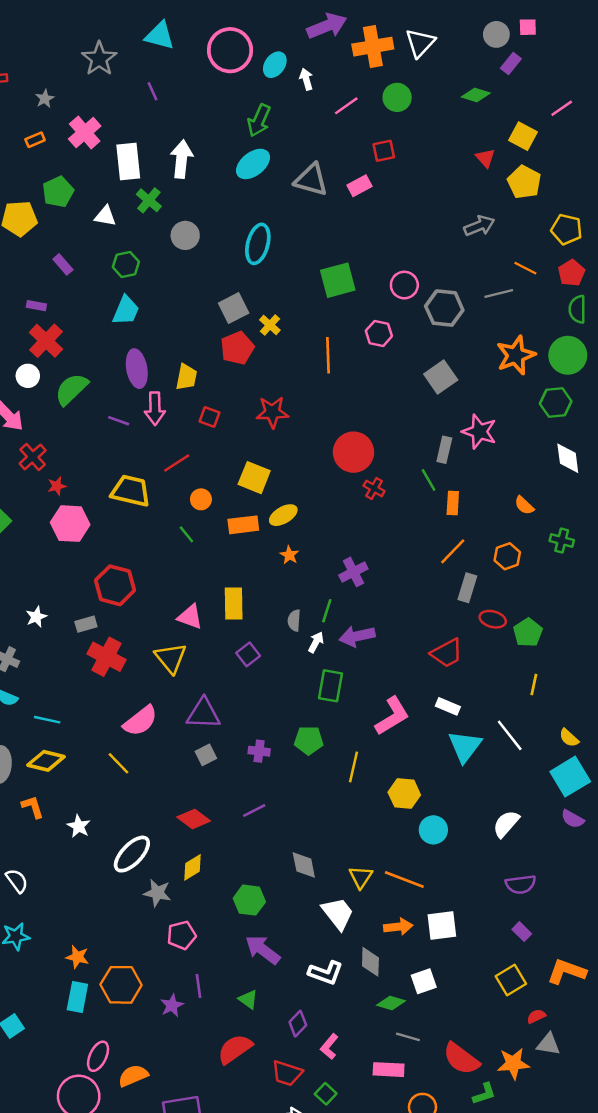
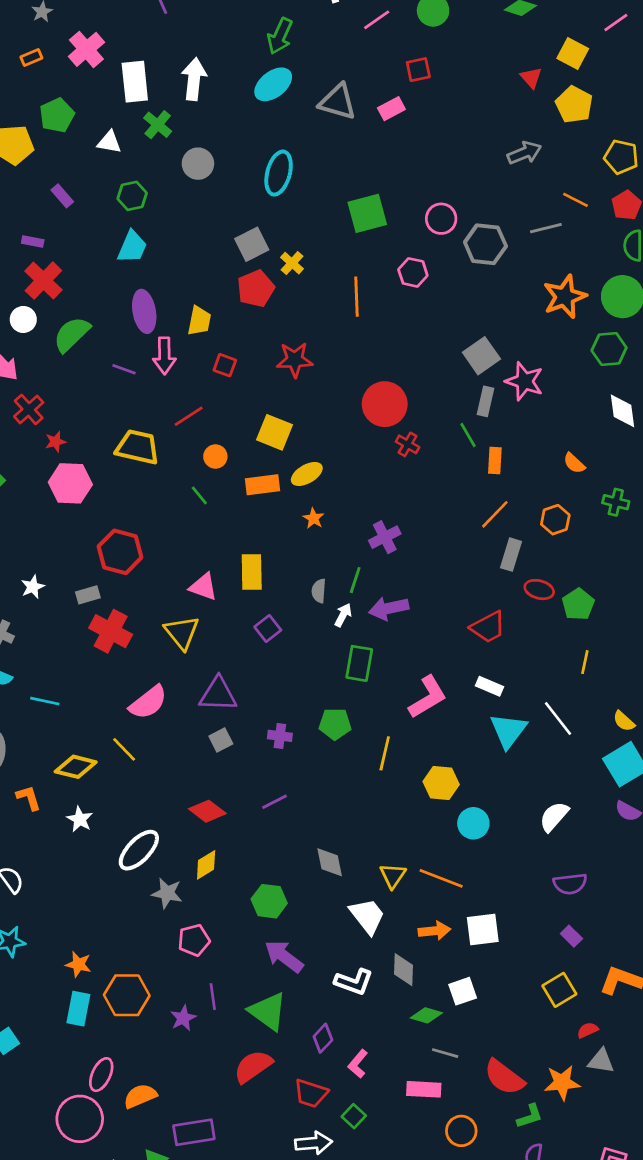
gray square: (441, 377) -> (481, 356), moved
yellow diamond: (46, 761) -> (76, 767), moved
green triangle: (248, 999) -> (268, 1011), size x1.8

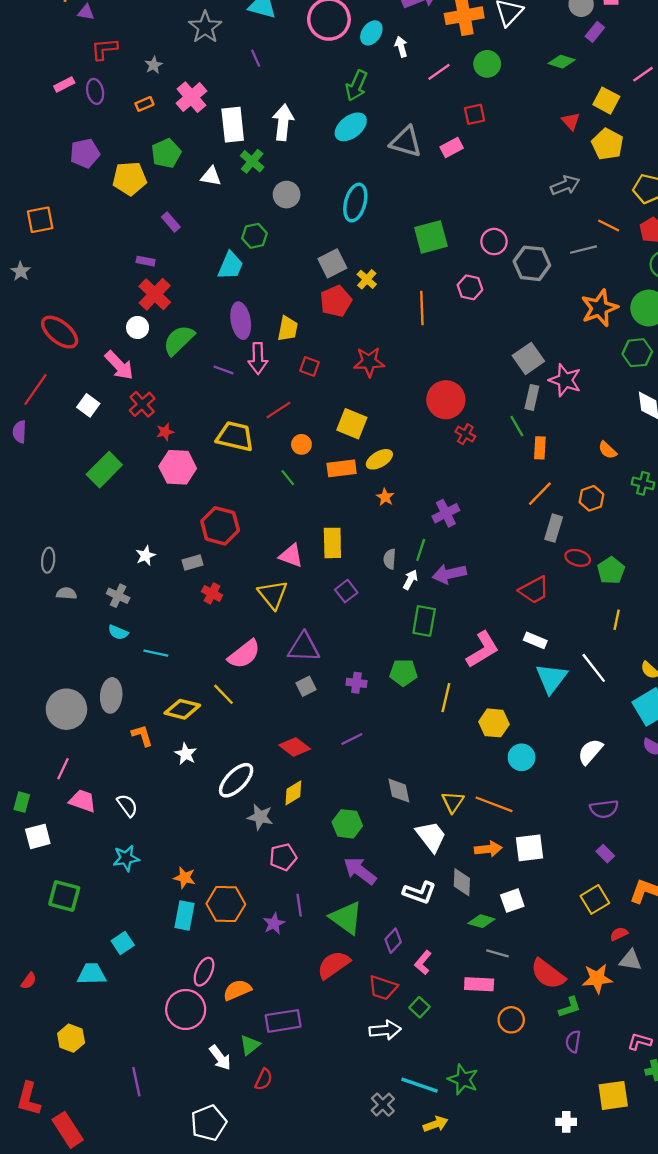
green hexagon: (132, 196) -> (254, 236), moved
red cross: (111, 631) -> (212, 593), size x0.6

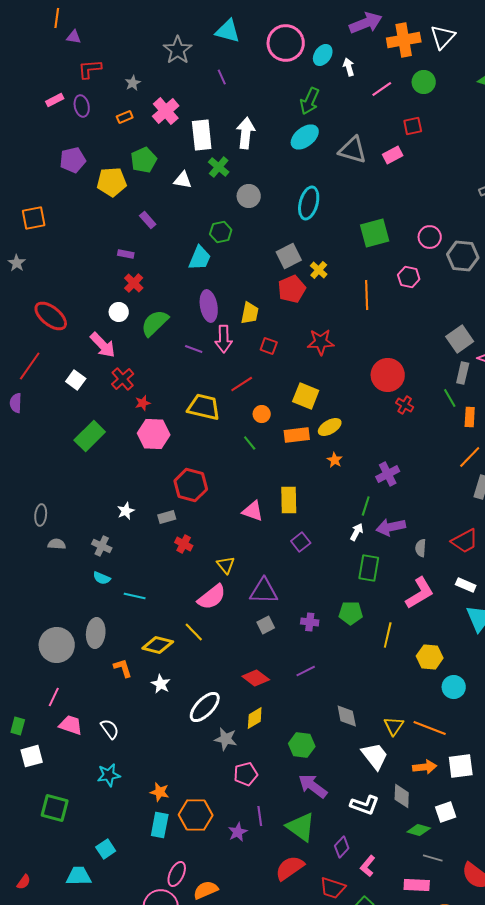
red cross: (155, 294) -> (134, 283), size x0.7
gray semicircle: (390, 559) -> (421, 548), moved
yellow triangle: (273, 595) -> (226, 565), moved, size x0.7

